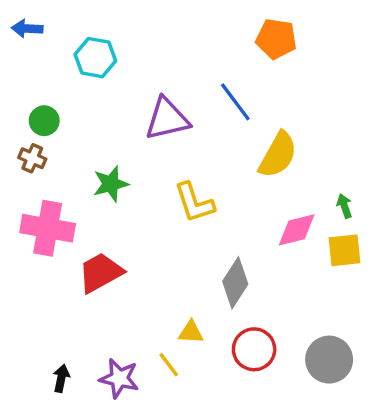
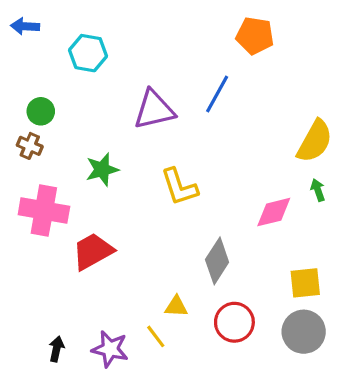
blue line: (235, 102) -> (217, 94), turned 66
yellow semicircle: (278, 155) -> (315, 141), moved
yellow square: (344, 250) -> (305, 283), moved

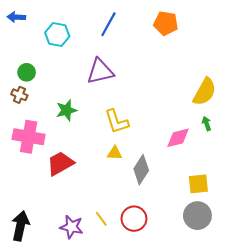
blue line: (217, 94) -> (108, 24), moved
yellow triangle: (176, 306) -> (115, 153), moved
red circle: (234, 322) -> (134, 219), moved
black arrow: (57, 349) -> (20, 226), moved, size x1.8

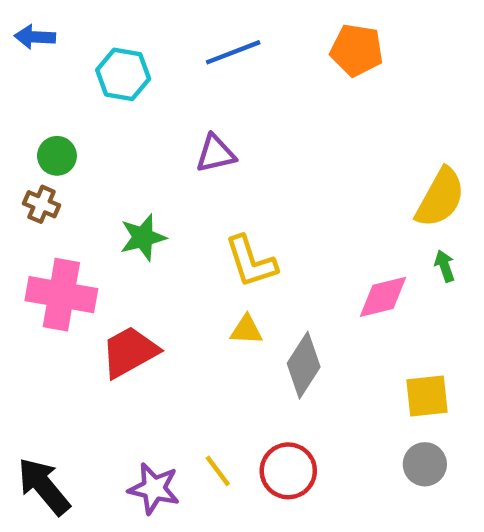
blue line: (108, 24) -> (233, 52), turned 40
purple triangle: (100, 71) -> (216, 154), size x0.7
gray circle: (197, 216) -> (425, 464), size x0.7
black arrow: (20, 226) -> (44, 486), turned -52

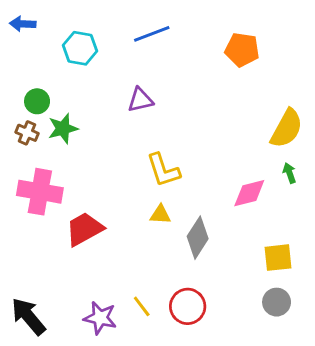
orange pentagon: (357, 50) -> (242, 50), moved
green star: (143, 237) -> (63, 129), moved

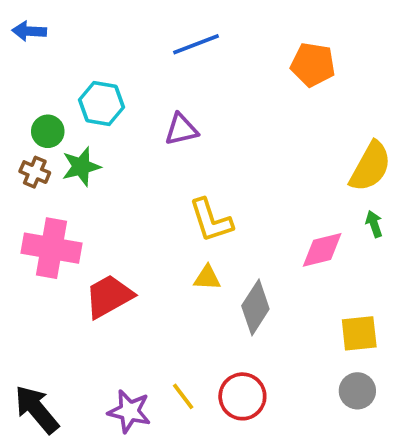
cyan hexagon: (80, 48) -> (102, 103), moved

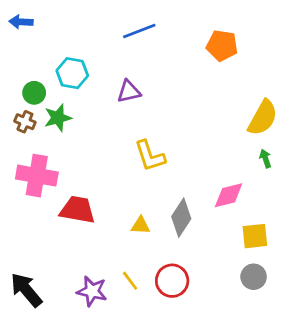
pink diamond: (322, 250) -> (229, 195), moved
yellow triangle: (207, 278) -> (141, 226), moved
red trapezoid: (109, 296) -> (77, 210), turned 39

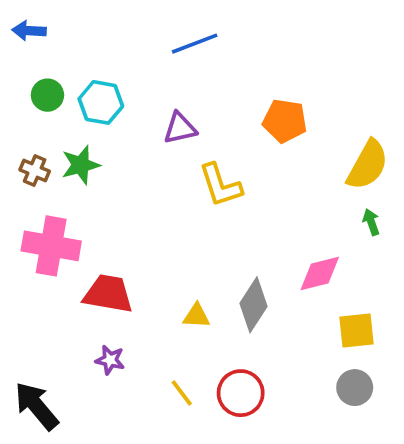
orange pentagon: (222, 46) -> (285, 121), moved
green circle: (34, 93) -> (47, 95), moved
yellow L-shape: (150, 156) -> (220, 185), moved
purple star: (92, 291) -> (110, 360), moved, size x0.7

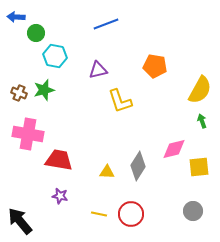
green circle: (47, 95) -> (36, 33), moved
yellow square: (357, 331) -> (199, 167), moved
yellow line: (182, 393) -> (99, 214), turned -42

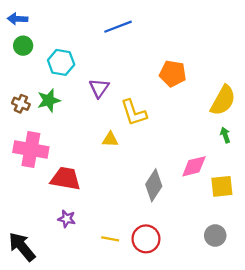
green circle: (36, 33) -> (23, 46), moved
purple triangle: (98, 70) -> (99, 88), moved, turned -42
yellow triangle: (107, 172) -> (110, 139), moved

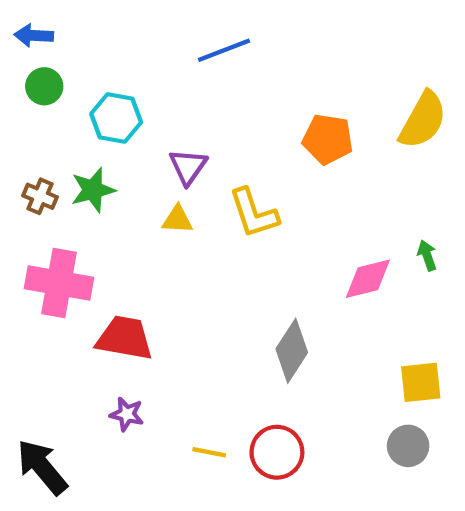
yellow semicircle: (223, 100) -> (423, 120), moved
yellow triangle: (110, 139) -> (178, 220), moved
pink diamond: (194, 166) -> (368, 279), moved
yellow square: (222, 186) -> (421, 382), moved

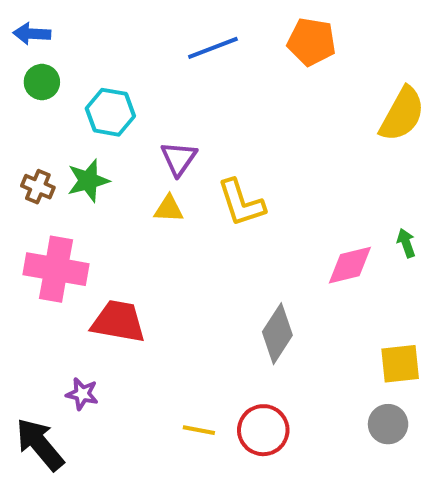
orange pentagon: (328, 139) -> (312, 42), moved
purple star: (127, 414) -> (82, 394), moved

